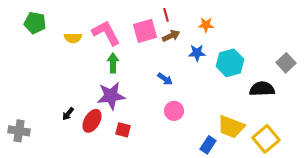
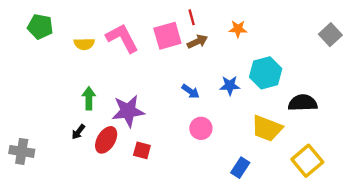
blue star: (197, 53) -> (230, 86), moved
green arrow: (113, 63) -> (89, 98), moved
gray square: (286, 63) -> (330, 35), moved
yellow trapezoid: (231, 127) -> (267, 128), moved

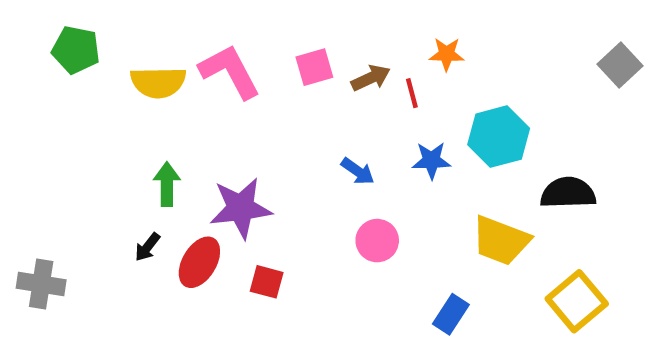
red line: (192, 17) -> (412, 93), moved
pink square: (167, 36) -> (314, 67), size x0.7
yellow semicircle: (84, 44) -> (158, 82), size x1.4

